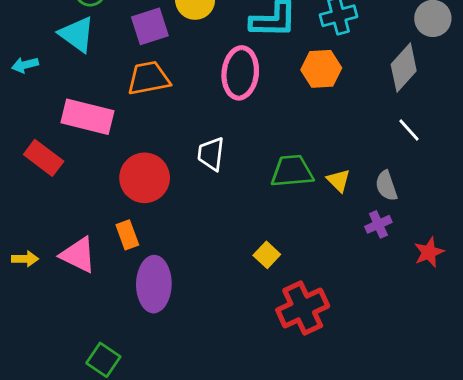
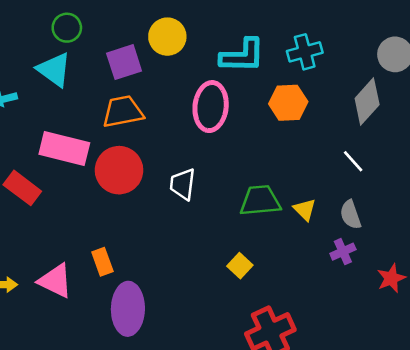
white line: (409, 130) -> (353, 161), moved
red circle: (145, 178) -> (119, 170), moved
yellow square: (267, 255) -> (240, 266), moved

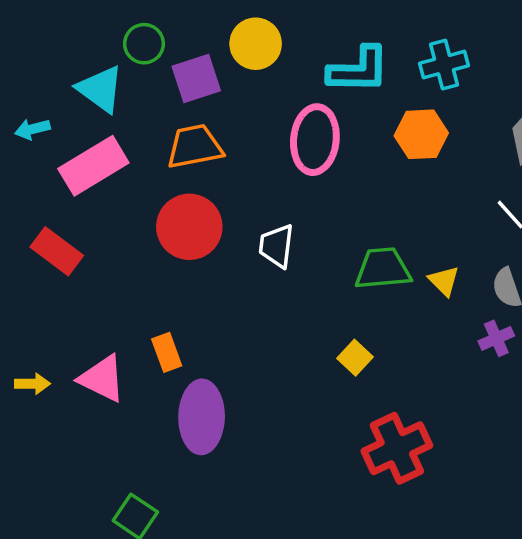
green circle: (67, 28) -> (144, 44), moved
pink rectangle: (64, 149) -> (93, 166), moved, turned -45

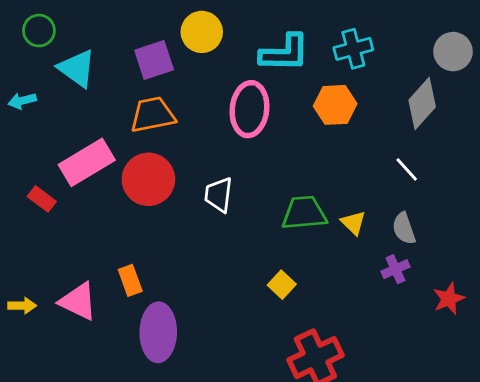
green circle: (144, 44) -> (39, 31), moved
pink rectangle: (93, 166) -> (87, 162), moved
red rectangle: (57, 251) -> (42, 199), size x0.7

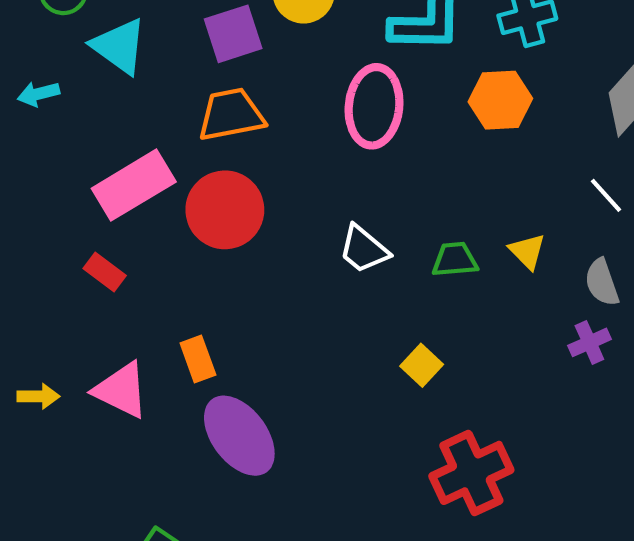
white trapezoid: (219, 195) -> (364, 249), moved, turned -57
red rectangle: (42, 199) -> (105, 272), moved
green trapezoid: (304, 213) -> (455, 260), size x0.7
yellow triangle: (353, 223) -> (527, 251), moved
purple ellipse: (158, 332) -> (239, 436), turned -38

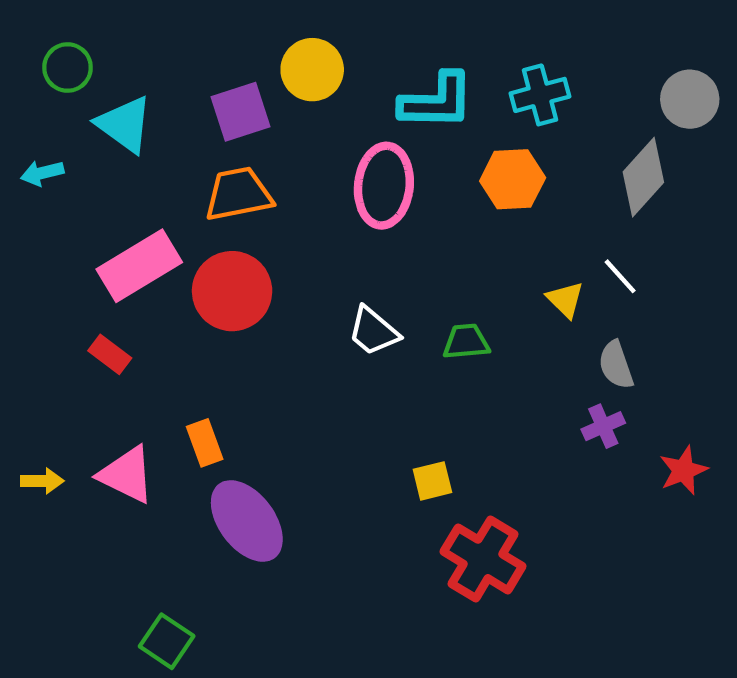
yellow triangle: (527, 251) -> (565, 300), moved
yellow square: (422, 365) -> (432, 481), moved, turned 33
red cross: (471, 473) -> (483, 559), turned -34

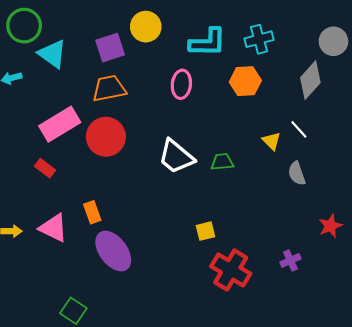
green circle: (68, 67) -> (24, 26), size x1.4
pink ellipse: (384, 186) -> (181, 84), size x0.7
white trapezoid: (373, 331) -> (176, 157), size x1.4
purple cross: (603, 426) -> (290, 260), moved

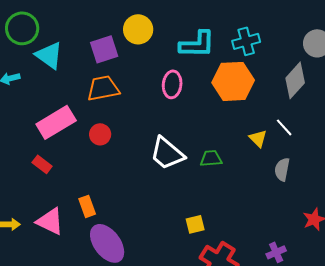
orange hexagon: (245, 81) -> (233, 81), size x1.4
red circle: (106, 137) -> (100, 134), size x0.6
gray semicircle: (297, 173) -> (282, 169), turned 30

